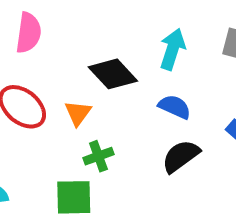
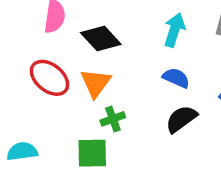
black diamond: (113, 74) -> (101, 38), moved
orange triangle: (78, 113) -> (96, 83), size x1.4

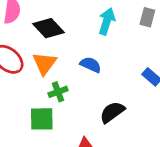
blue semicircle: (176, 78) -> (91, 65), moved
black semicircle: (181, 119) -> (112, 112), moved

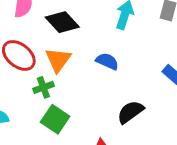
green cross: (58, 92) -> (43, 87), moved
green square: (42, 119) -> (55, 119), turned 35

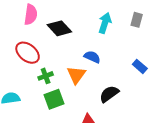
orange triangle: (58, 60) -> (76, 75), moved
green square: (55, 119) -> (54, 99), turned 36

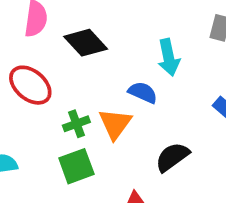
cyan arrow: (105, 23) -> (169, 57), moved, turned 150
green cross: (46, 76) -> (76, 124), moved

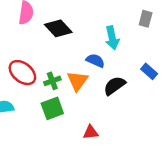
red ellipse: (30, 85) -> (22, 73), moved
black semicircle: (172, 157) -> (114, 86), moved

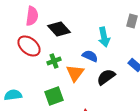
red ellipse: (22, 73) -> (29, 46), moved
green cross: (52, 81) -> (54, 61), moved

